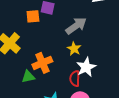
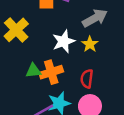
orange cross: (42, 63) -> (51, 72), moved
white star: (86, 67) -> (64, 41), moved

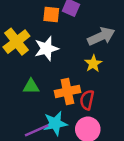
white star: (64, 41) -> (46, 48), moved
orange cross: (51, 72) -> (67, 91), moved

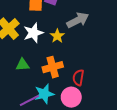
yellow star: (93, 64) -> (57, 36), moved
red semicircle: (87, 100) -> (78, 78), moved

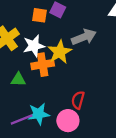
yellow star: (57, 36) -> (60, 52), size x1.5
orange cross: (53, 67) -> (43, 65), moved

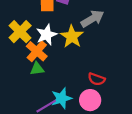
orange cross: (43, 65) -> (37, 51), moved, turned -30
red semicircle: (78, 100) -> (96, 79), turned -77

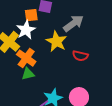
white star: (46, 35) -> (26, 30), moved
red semicircle: (96, 79) -> (80, 56), moved

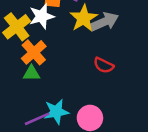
yellow star: (56, 41) -> (84, 18), moved

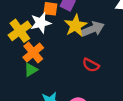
green triangle: (31, 73) -> (31, 70), turned -32

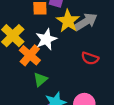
white star: (41, 23) -> (46, 39), moved
green triangle: (31, 70) -> (40, 79), moved

